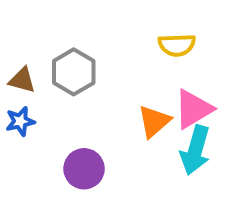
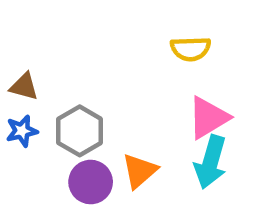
gray hexagon: (74, 72) -> (80, 131), moved
orange triangle: (154, 121) -> (139, 171), moved

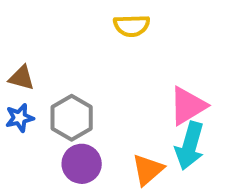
yellow semicircle: (191, 49) -> (132, 26), moved
orange triangle: (139, 171) -> (148, 170), moved

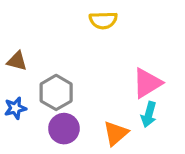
blue star: (20, 118) -> (15, 108), moved
cyan arrow: (190, 146) -> (149, 114), size x0.7

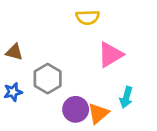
pink triangle: (147, 83) -> (110, 55), moved
purple circle: (64, 129) -> (76, 109), moved

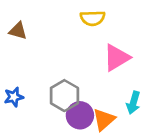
brown triangle: (14, 52) -> (18, 31), moved
gray hexagon: (48, 79) -> (64, 96), moved

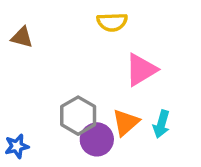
blue star: (14, 97) -> (17, 146), moved
orange triangle: (104, 120) -> (126, 122), moved

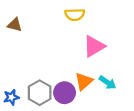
gray hexagon: (78, 116) -> (40, 93), moved
cyan arrow: (161, 124) -> (108, 83), turned -72

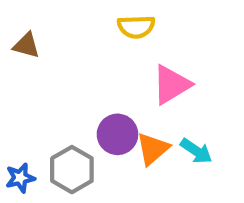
purple circle: (65, 93) -> (117, 134), moved

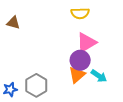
yellow semicircle: (136, 27) -> (80, 13), moved
purple circle: (117, 134) -> (80, 60), moved

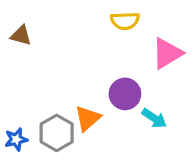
pink triangle: (86, 43) -> (167, 53), moved
orange triangle: (77, 75) -> (88, 118), moved

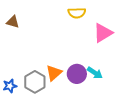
purple circle: (125, 94) -> (77, 74), moved

